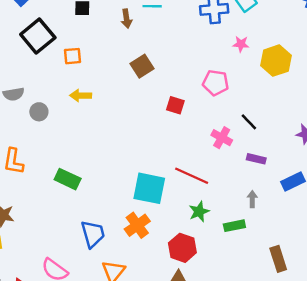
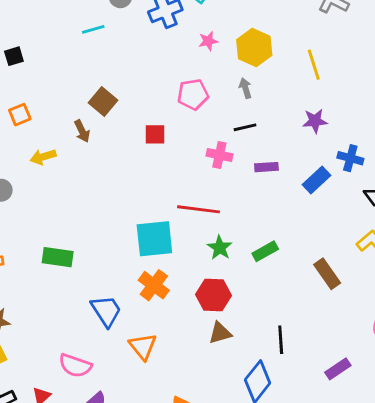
brown arrow: (127, 19) -> (82, 131), moved
black line: (249, 122) -> (245, 127), turned -42
gray arrow: (252, 199) -> (245, 88), moved

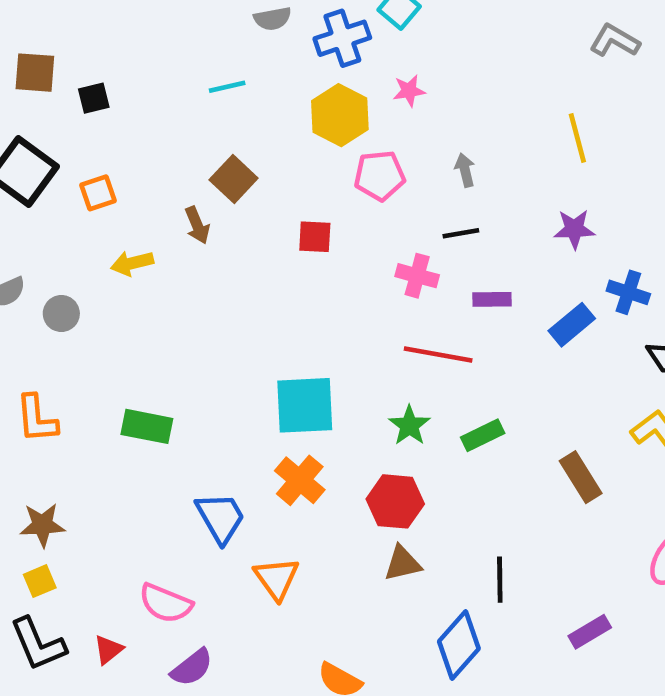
cyan line: (93, 29) -> (227, 87), moved
yellow hexagon: (254, 48) -> (340, 115), moved
red line: (199, 209) -> (438, 355), moved

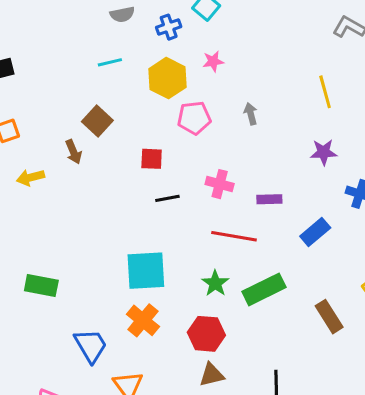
blue cross: (342, 38) -> (169, 27), size x0.7
cyan line: (227, 87) -> (110, 62), moved
black line: (461, 233) -> (167, 198), moved
blue rectangle: (572, 325) -> (315, 232), moved
green rectangle: (483, 435) -> (264, 289), size x1.5

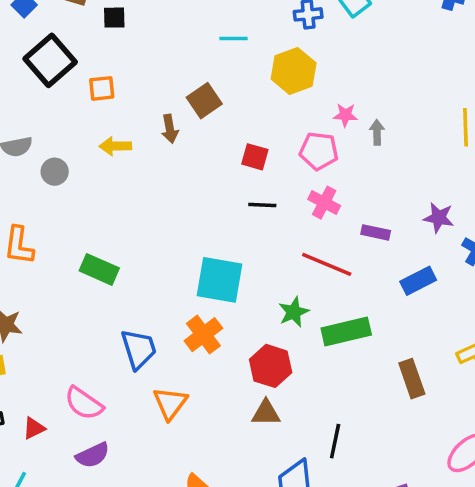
pink star: (213, 61) -> (345, 115), moved
pink pentagon: (194, 118) -> (319, 151), moved
purple star: (324, 152) -> (439, 218), moved

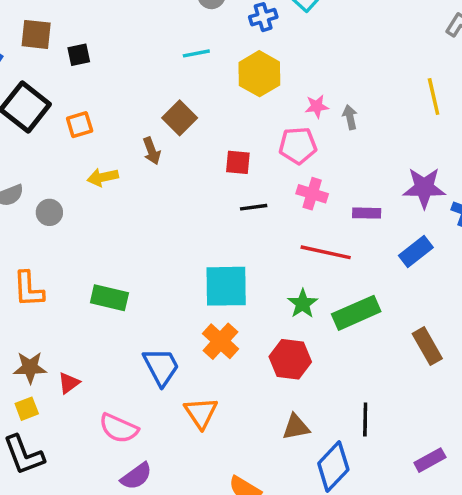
purple star: (439, 218) -> (424, 188), size x1.4
brown triangle: (266, 413) -> (296, 427), moved
red triangle: (34, 428) -> (69, 383), moved

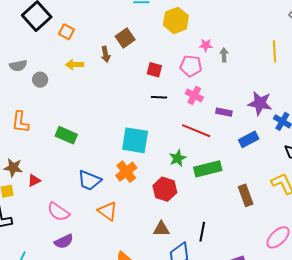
orange square: (80, 125) -> (66, 32), turned 35
blue trapezoid: (161, 367) -> (89, 180), turned 130
orange triangle: (201, 413) -> (108, 211), turned -30

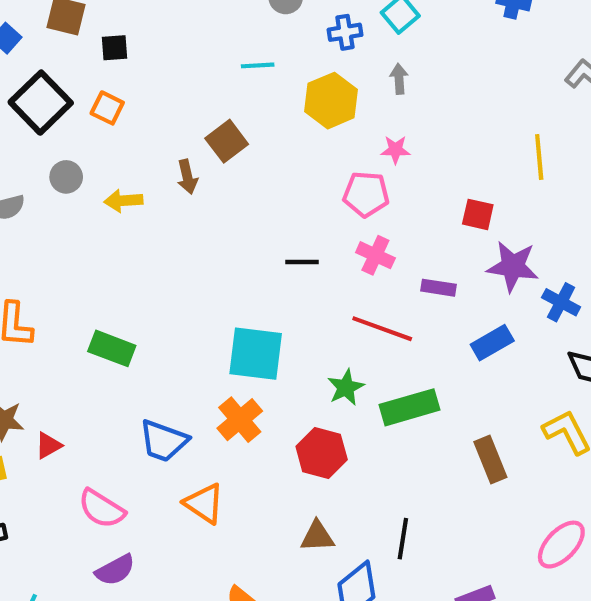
orange square: (66, 32) -> (107, 108), moved
gray arrow: (224, 55) -> (399, 79), moved
red square: (154, 70) -> (478, 214), moved
gray circle: (40, 80) -> (66, 177), moved

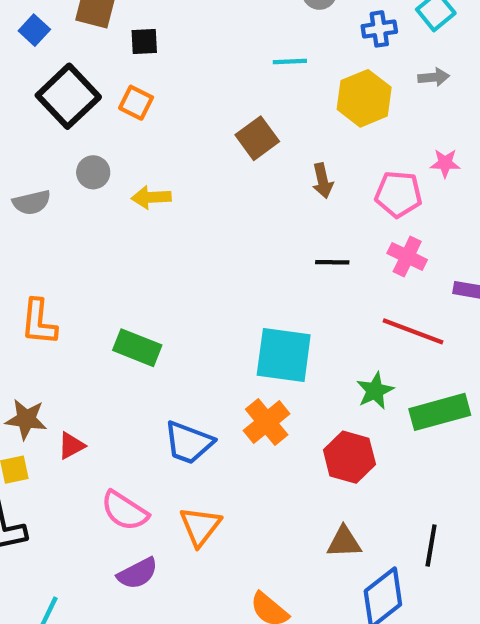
gray arrow: (399, 79) -> (434, 77), turned 88
pink star: (395, 150) -> (445, 163), moved
brown arrow: (187, 177) -> (323, 181), moved
orange triangle: (204, 503) -> (200, 526), moved, turned 33

